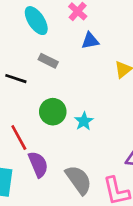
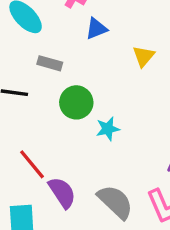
green circle: (53, 112) -> (76, 102), moved
cyan star: (84, 121) -> (108, 129), turned 30

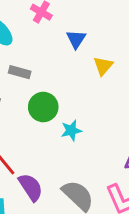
blue triangle: (96, 29) -> (76, 39), moved, turned -35

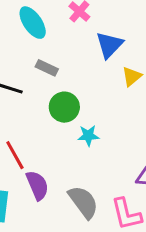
blue triangle: (76, 39) -> (109, 45), size x1.4

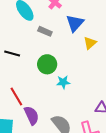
gray rectangle: (47, 68) -> (45, 31), moved

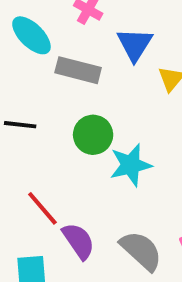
gray rectangle: (45, 31) -> (78, 70), size x1.5
cyan star: (63, 82) -> (131, 165), size x1.5

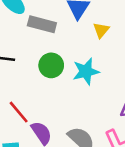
cyan star: (131, 165) -> (86, 71), moved

